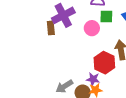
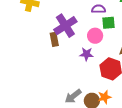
purple star: (93, 79) -> (86, 54), moved

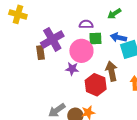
pink circle: (95, 36) -> (81, 51), size x1.5

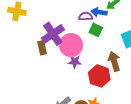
blue arrow: (118, 37) -> (99, 12), moved
green square: (95, 39) -> (96, 30), turned 32
pink circle: (81, 51) -> (71, 45), moved

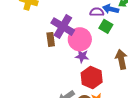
purple cross: (53, 34) -> (63, 27), turned -30
red hexagon: (99, 76) -> (92, 78), moved

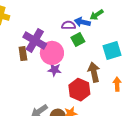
green square: (106, 26) -> (78, 40), turned 32
red hexagon: (92, 78) -> (79, 90), moved

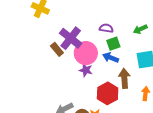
green arrow: (97, 15) -> (140, 29), moved
blue arrow: (82, 22) -> (111, 58), moved
brown rectangle: (23, 54) -> (57, 49), turned -40

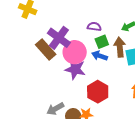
brown rectangle: (57, 49) -> (46, 50), size x1.5
purple star: (86, 70) -> (75, 69), size x1.5
brown arrow: (124, 78) -> (120, 47), moved

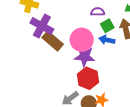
purple cross: (59, 38) -> (42, 26), moved
red hexagon: (98, 92) -> (88, 78), moved

